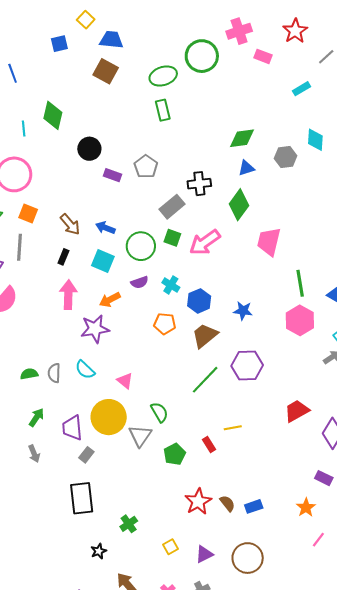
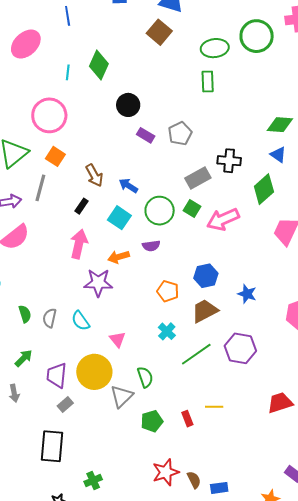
blue triangle: (246, 168) -> (278, 155), turned 42
cyan cross: (171, 285) -> (167, 331), moved
green semicircle: (29, 374) -> (25, 314), turned 72

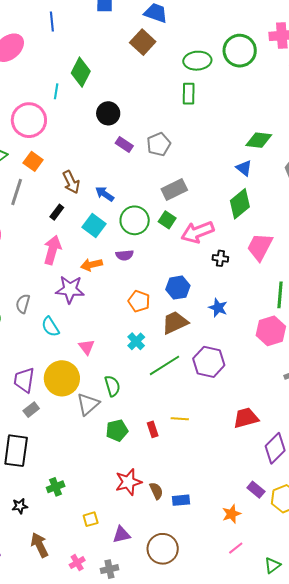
cyan line: (68, 72) -> (56, 91), moved
blue triangle: (278, 155) -> (244, 168), moved
black cross: (229, 161) -> (220, 258), moved, size x0.7
gray semicircle: (50, 318) -> (23, 304), moved

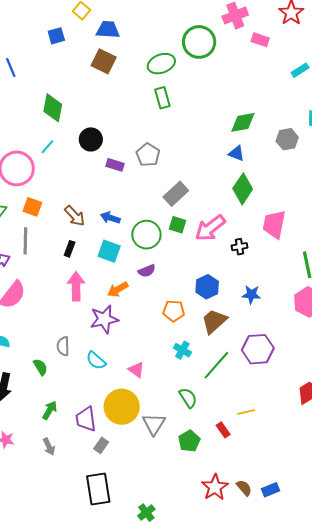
cyan line: (56, 91) -> (47, 147), moved, turned 49
green semicircle: (112, 386) -> (188, 398), moved

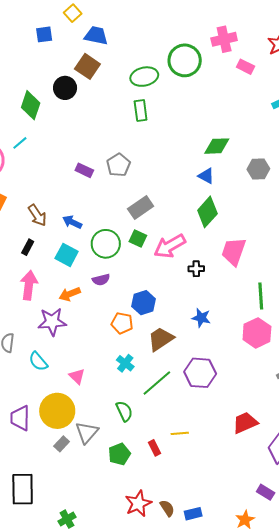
black circle: (91, 139) -> (65, 88), moved
blue hexagon: (207, 287) -> (144, 303), moved
gray rectangle: (101, 445) -> (62, 444), moved

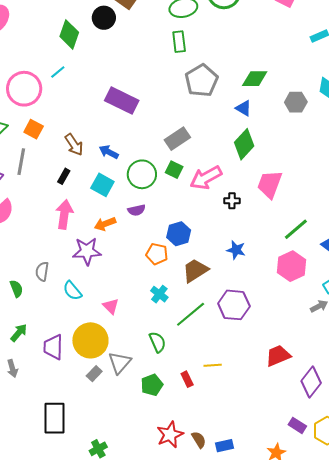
gray pentagon: (118, 165) -> (202, 81), moved, size x1.4
purple rectangle: (84, 170) -> (122, 100), size x1.8
green line: (261, 296) -> (296, 229), turned 52

